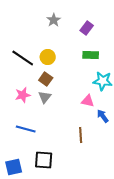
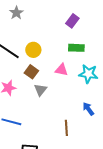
gray star: (54, 20) -> (16, 13), moved
gray triangle: (45, 97) -> (40, 90), moved
pink triangle: (88, 101) -> (61, 70), moved

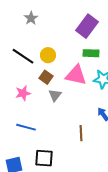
purple rectangle: (72, 21) -> (87, 26), size x1.6
pink triangle: (61, 70) -> (76, 75), size x1.6

